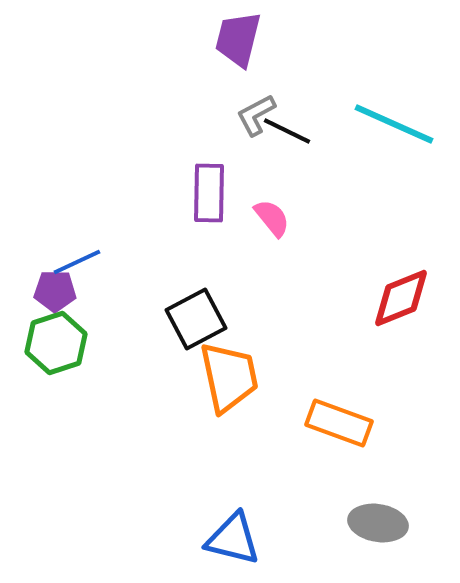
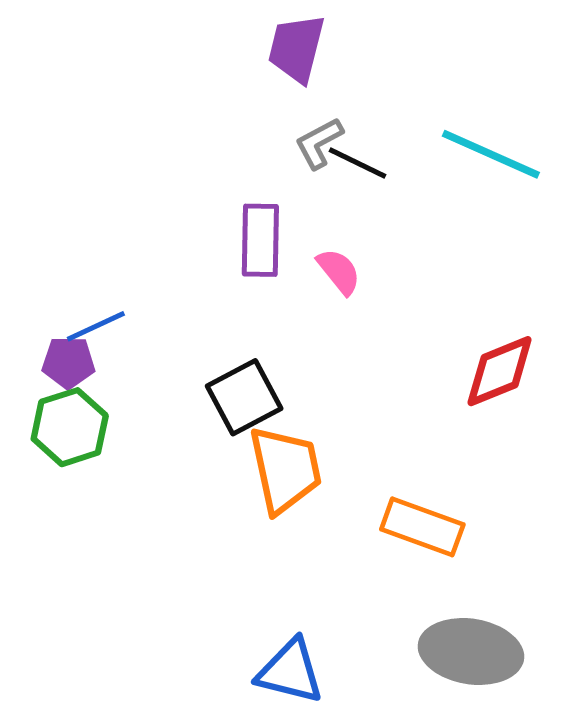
gray ellipse: (378, 523) -> (471, 651), size x1.4

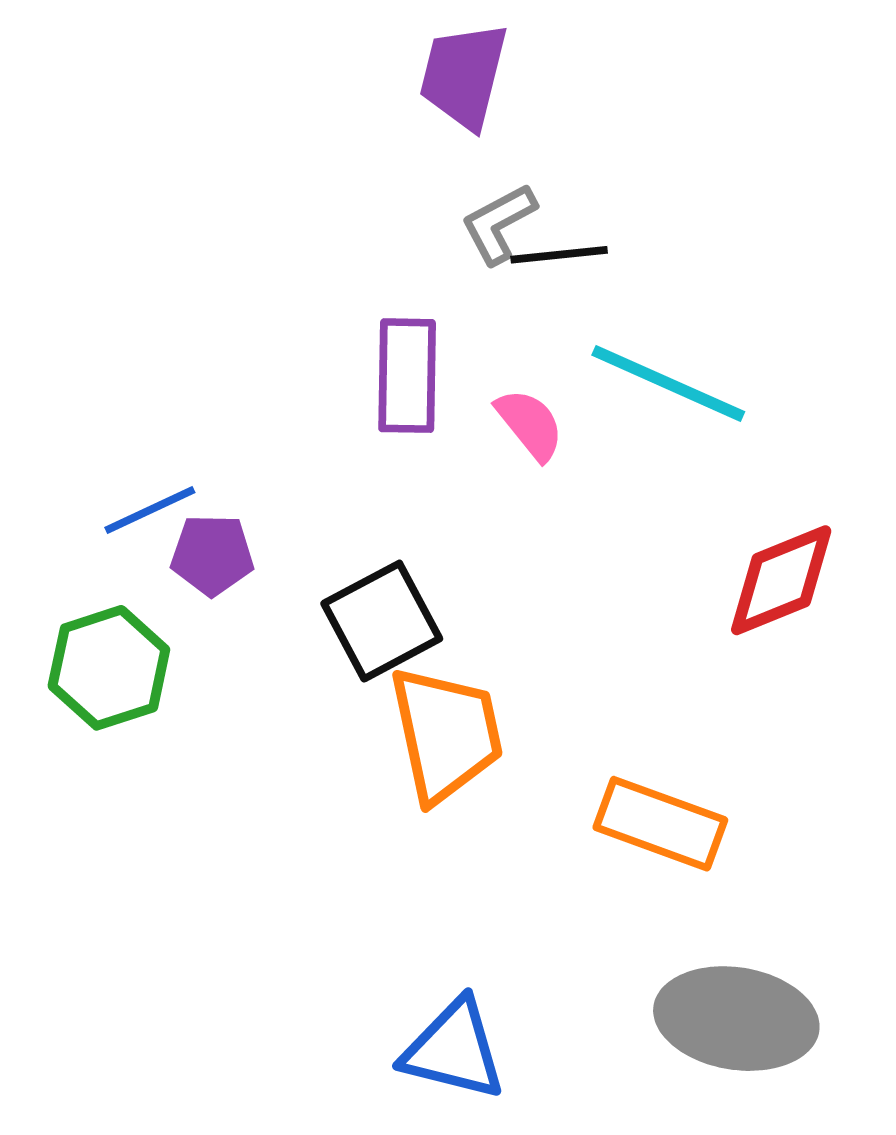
cyan line: (491, 154) -> (668, 383), moved
black line: (358, 163) -> (559, 255), turned -32
purple pentagon: (68, 362) -> (212, 555), moved

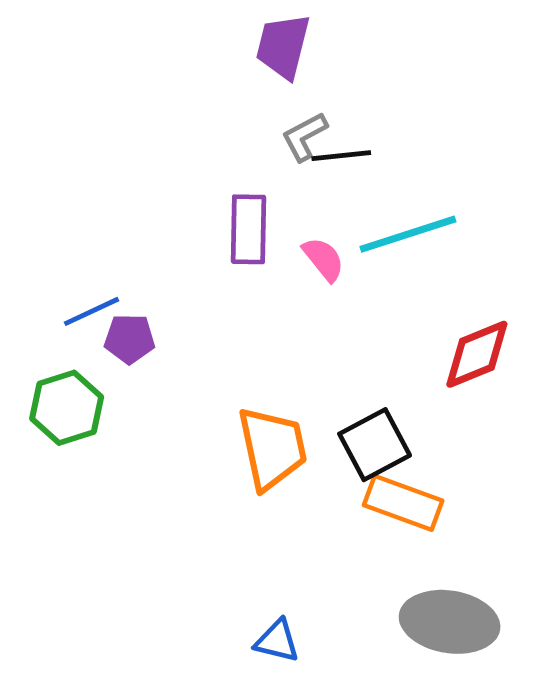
cyan line: (668, 383) -> (408, 234), turned -42
black square: (382, 621) -> (375, 445), moved
blue triangle: (454, 1050) -> (277, 641), size x0.7

